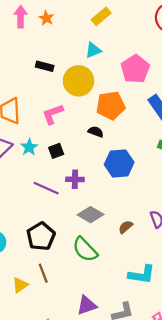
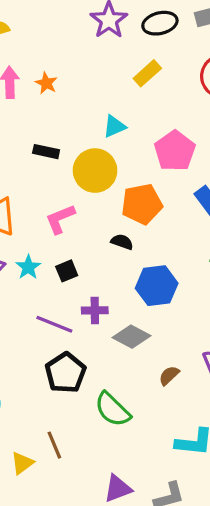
yellow rectangle: (101, 16) -> (147, 73), moved
gray diamond: (91, 215) -> (131, 337), moved
black pentagon: (41, 236) -> (66, 373), moved

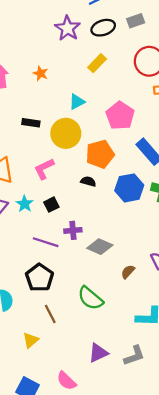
orange star: (46, 83) -> (41, 73), moved
blue hexagon: (157, 286) -> (129, 188), moved
black pentagon: (66, 373) -> (39, 278), moved
brown line: (54, 445) -> (50, 314), moved

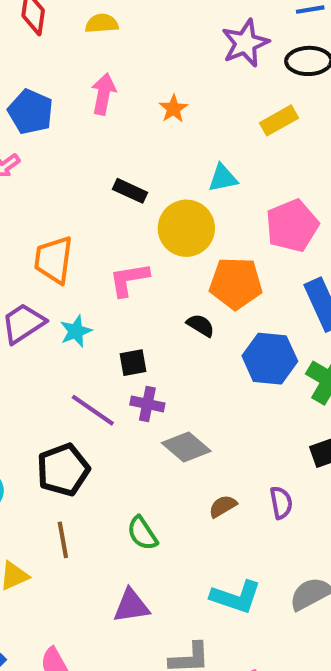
black square: (51, 205) -> (133, 363), moved
green semicircle: (90, 298) -> (142, 533), size x0.7
purple triangle: (98, 353) -> (131, 606), moved

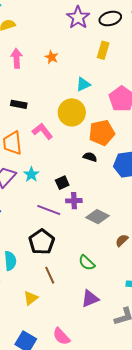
yellow rectangle: (279, 120) -> (103, 50), turned -30
black rectangle: (130, 191) -> (19, 104), moved
pink L-shape: (129, 279) -> (42, 131), moved, turned 75

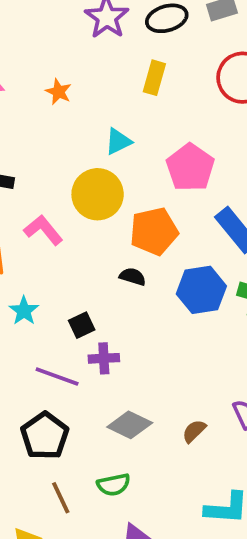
gray diamond: (98, 217) -> (130, 425), moved
green semicircle: (87, 263) -> (114, 485), moved, turned -54

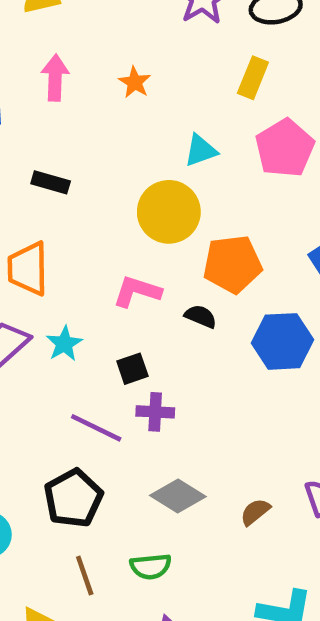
pink pentagon: (190, 167) -> (285, 148), moved
pink L-shape: (43, 230) -> (137, 291), moved, turned -39

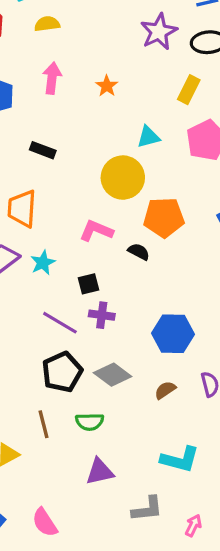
blue hexagon: (282, 341) -> (173, 334), moved
black pentagon: (73, 498) -> (62, 372), moved

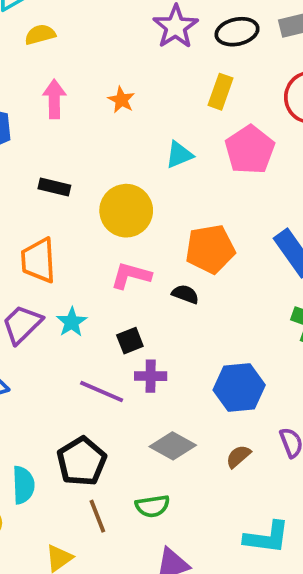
yellow circle: (123, 178) -> (126, 211), moved
black pentagon: (62, 372) -> (82, 461), moved

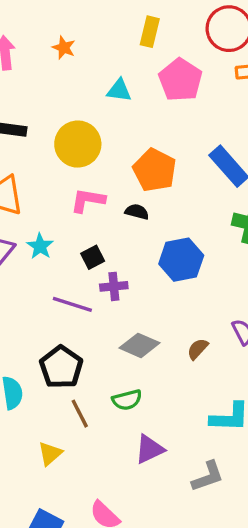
cyan triangle: (179, 155) -> (119, 90), turned 36
orange pentagon: (210, 249) -> (155, 170), turned -30
blue hexagon: (239, 387) -> (181, 260), moved

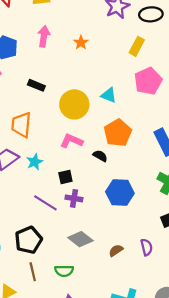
cyan triangle: (119, 90) -> (109, 95), moved

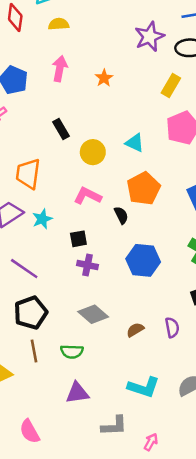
black rectangle: (36, 85) -> (61, 129), moved, turned 35
yellow circle: (74, 104) -> (93, 152), size x0.7
black semicircle: (100, 156) -> (121, 215), turned 32
purple line: (45, 203) -> (24, 269), moved

